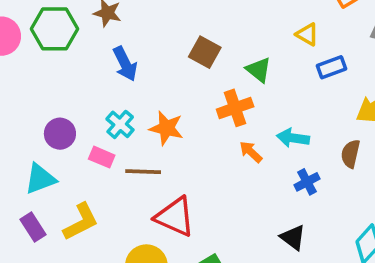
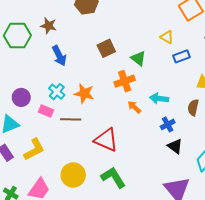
brown square: (205, 52) -> (106, 48), turned 36
red triangle: (175, 217) -> (106, 140), moved
black triangle: (293, 238) -> (175, 146), moved

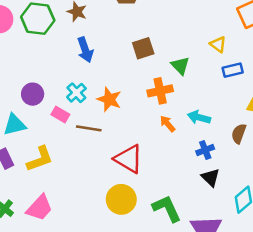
yellow circle: (73, 175) -> (121, 199), moved
green L-shape: (113, 177) -> (167, 208), moved

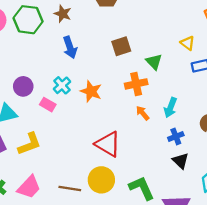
cyan arrow: (199, 117) -> (170, 108), turned -84
brown line: (89, 128) -> (70, 188), moved

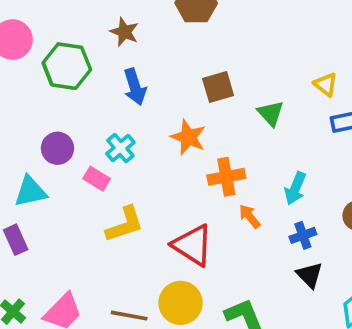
green hexagon: (28, 20) -> (67, 66), moved
orange cross: (136, 84) -> (226, 177), moved
orange star: (91, 91) -> (188, 137), moved
orange arrow: (143, 113) -> (250, 216), moved
yellow L-shape: (29, 144) -> (125, 224), moved

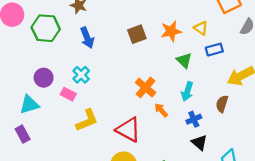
green triangle: (271, 113) -> (184, 60), moved
orange star: (188, 137) -> (171, 31), moved, turned -30
orange cross: (226, 177) -> (146, 87), turned -35

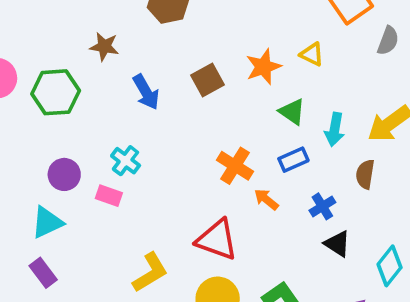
blue arrow: (87, 38) -> (146, 92), moved
blue rectangle: (214, 50) -> (293, 160), moved
cyan arrow: (187, 91) -> (335, 129), moved
yellow L-shape: (87, 120) -> (150, 273), moved

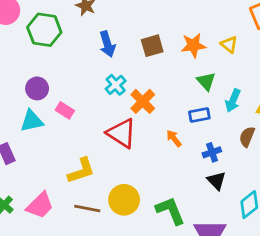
cyan cross: (126, 161) -> (116, 85), moved
orange cross: (235, 166) -> (143, 101), moved
cyan triangle: (47, 222) -> (32, 121), moved
red triangle: (217, 240) -> (122, 133), moved

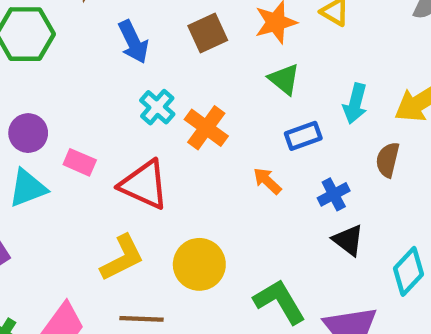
green triangle: (206, 81) -> (284, 79), moved
red triangle: (122, 133) -> (144, 185), moved
yellow circle: (124, 200) -> (199, 264), moved

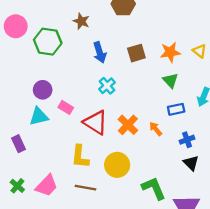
orange cross: (206, 128) -> (128, 125), moved
yellow L-shape: (122, 258) -> (80, 157), turned 115

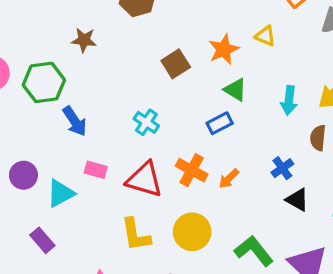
blue arrow: (100, 52) -> (75, 121), moved
purple circle: (43, 90) -> (23, 175), moved
blue rectangle: (176, 109) -> (220, 123), moved
orange arrow: (156, 129) -> (229, 179), moved, turned -80

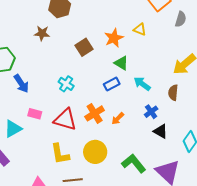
brown star: (84, 40) -> (42, 33), moved
cyan arrow: (289, 100) -> (142, 84), moved, turned 120
orange cross: (192, 170) -> (95, 113), turned 30

